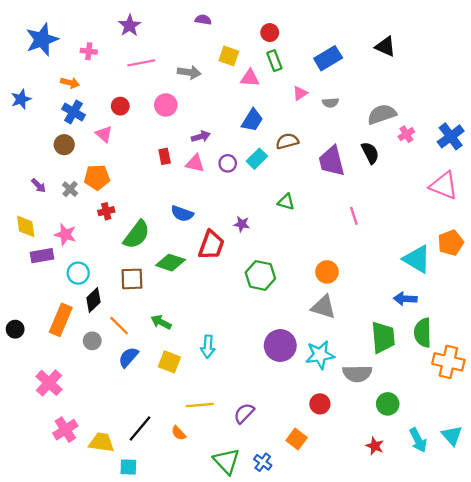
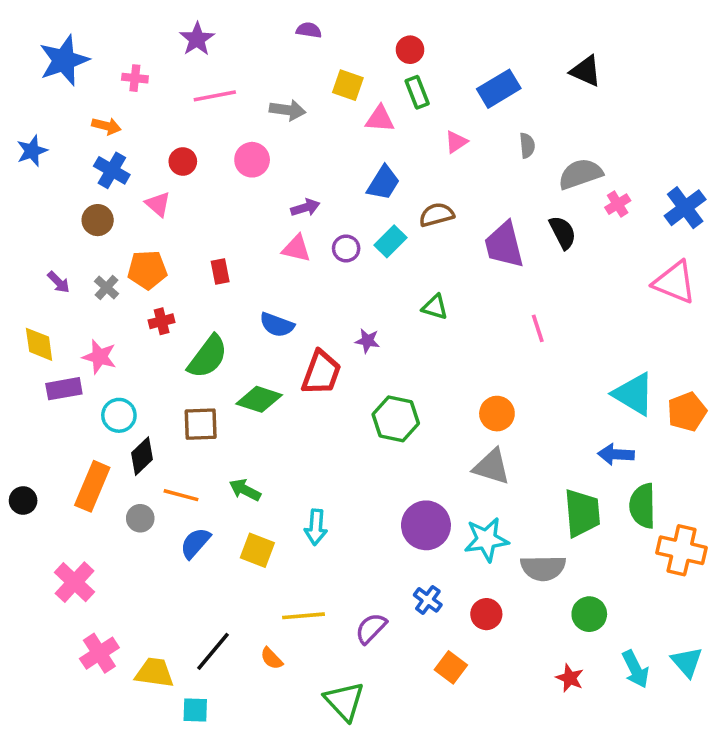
gray semicircle: (330, 103) -> (527, 146), moved, turned -91
red rectangle: (165, 156) -> (220, 272), moved
orange pentagon: (451, 243) -> (687, 412), moved
orange line: (119, 326) -> (181, 495), turned -30
blue cross: (263, 462) -> (428, 600), moved

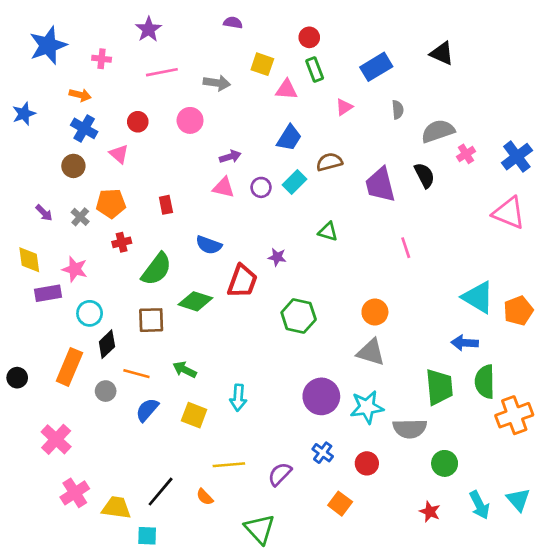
orange cross: (682, 550) -> (514, 415), turned -33

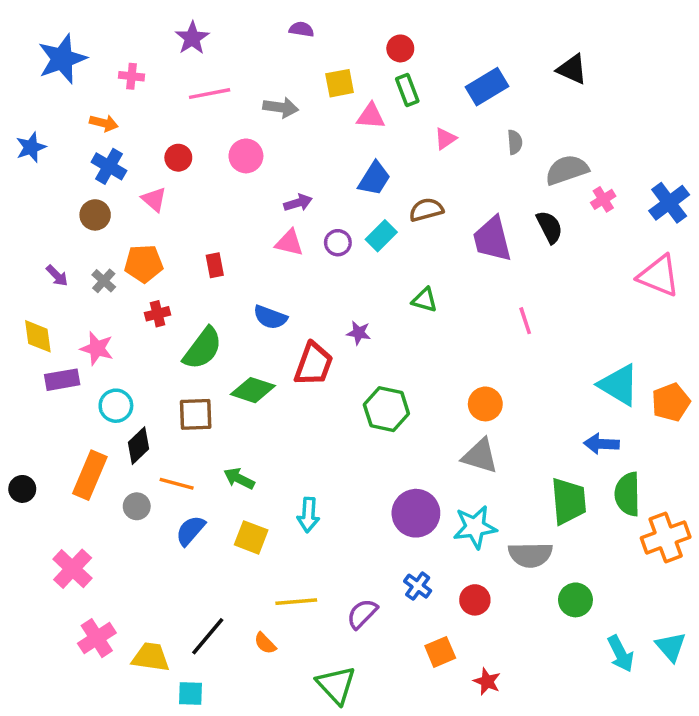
yellow square: (262, 64) -> (340, 83), turned -30
orange square: (340, 504) -> (440, 652), turned 30
red star: (430, 512) -> (487, 681), moved

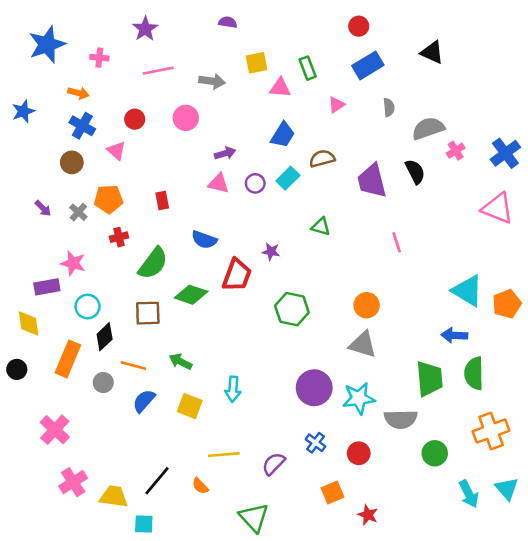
red circle: (400, 48) -> (359, 26), moved
yellow diamond: (38, 336) -> (29, 324), moved
orange cross: (666, 537) -> (491, 431), moved

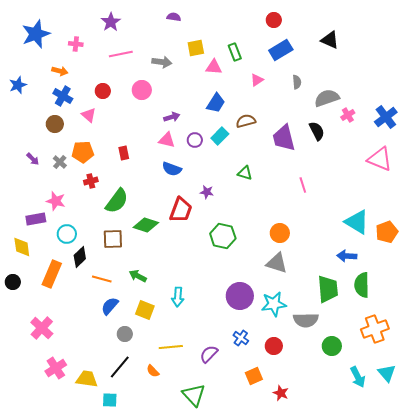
blue semicircle: (204, 240) -> (172, 169), moved
gray circle: (103, 383) -> (125, 334), moved

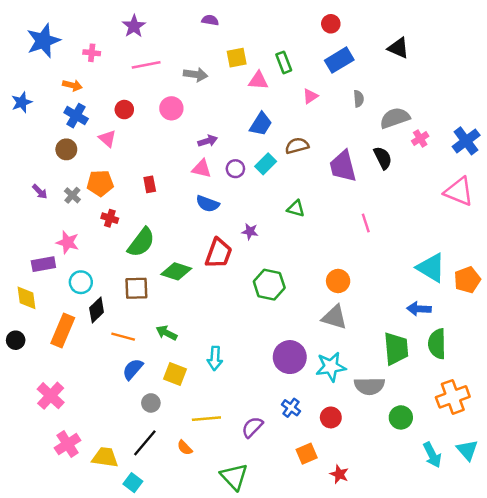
red cross: (91, 181) -> (110, 218), turned 32
cyan square: (110, 400) -> (133, 483), turned 35

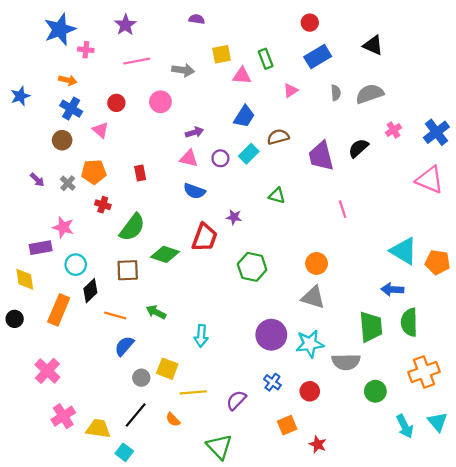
blue star: (43, 41) -> (60, 29), moved
gray semicircle: (395, 118) -> (370, 94), moved
black semicircle: (383, 158) -> (358, 148), turned -105
orange pentagon: (467, 280) -> (438, 262), turned 30
yellow square: (175, 374) -> (167, 369), moved

